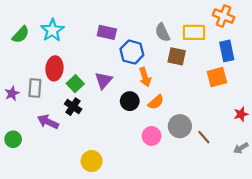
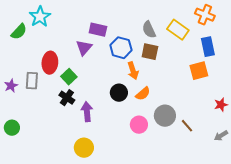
cyan star: (52, 30) -> (40, 17), moved
yellow rectangle: (194, 32) -> (178, 30), turned 35
brown square: (177, 56) -> (150, 52), moved
purple triangle: (104, 80) -> (84, 48), moved
purple arrow: (48, 122) -> (87, 112), moved, turned 60

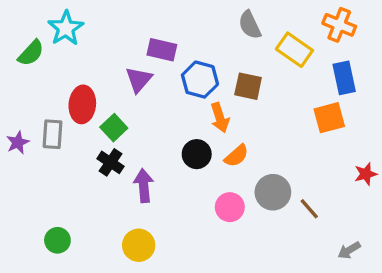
gray semicircle: (149, 30) -> (250, 25), moved
green circle: (12, 128) -> (57, 240), moved
gray arrow: (221, 136) -> (349, 250), moved

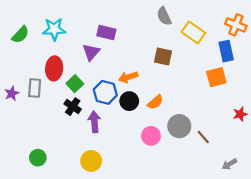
orange cross: (339, 25) -> (236, 25), moved
cyan star: (66, 28) -> (54, 29), moved, turned 30
blue hexagon: (200, 80) -> (105, 92), moved
orange arrow: (220, 118) -> (128, 77), moved, turned 90

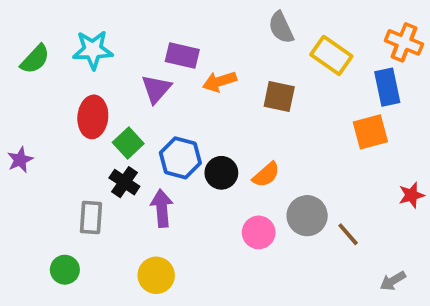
orange arrow: (128, 77) -> (220, 82), moved
gray rectangle: (35, 88) -> (91, 218), moved

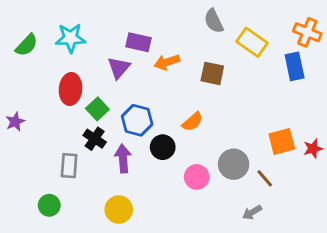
orange square: (370, 132) -> (282, 141), moved
black circle: (221, 173) -> (163, 147), moved
orange semicircle: (266, 175) -> (192, 122), moved
gray arrow: (393, 281) -> (252, 212), moved

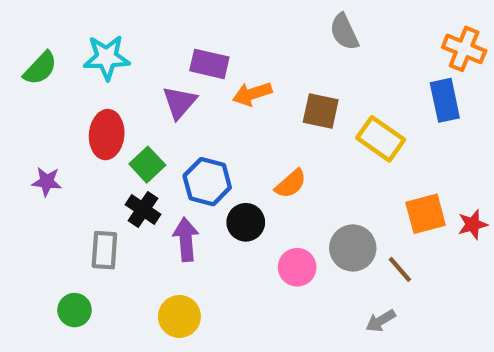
gray semicircle: (214, 21) -> (344, 32), moved
yellow rectangle: (252, 42) -> (381, 139), moved
purple star: (15, 122) -> (47, 182), moved, turned 30

